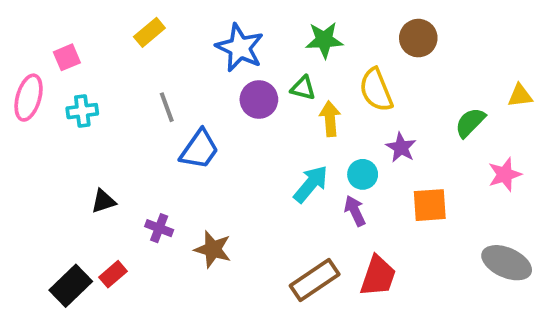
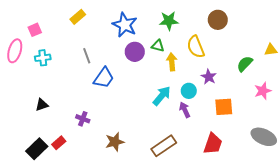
black triangle: (103, 201) -> (42, 105), moved
brown star: (213, 249) -> (115, 142), moved, turned -30
red trapezoid: (378, 276) -> (213, 144), moved

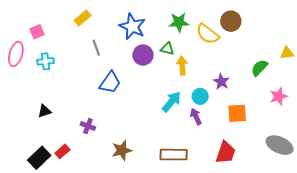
yellow semicircle: (196, 47) -> (208, 34), moved, turned -30
gray line: (87, 56) -> (96, 48), moved
brown rectangle: (164, 146) -> (174, 155), turned 35

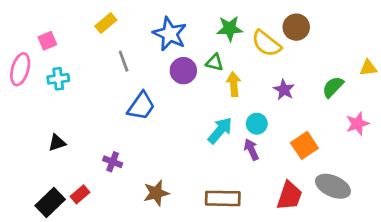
purple star: (221, 82) -> (284, 90), moved
orange square: (237, 113) -> (304, 145), turned -30
gray ellipse: (280, 145) -> (333, 186), moved

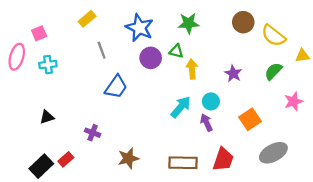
yellow semicircle: (266, 43) -> (273, 36), moved
gray ellipse: (333, 186) -> (273, 153), turned -52
red trapezoid: (289, 196) -> (223, 159), moved

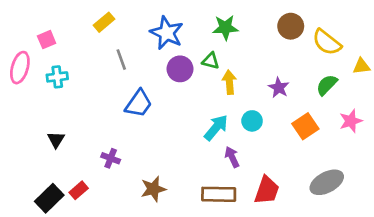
black triangle: (47, 117) -> (56, 140), turned -40
orange square: (250, 119) -> (305, 126), moved
purple arrow: (206, 123) -> (232, 157), moved

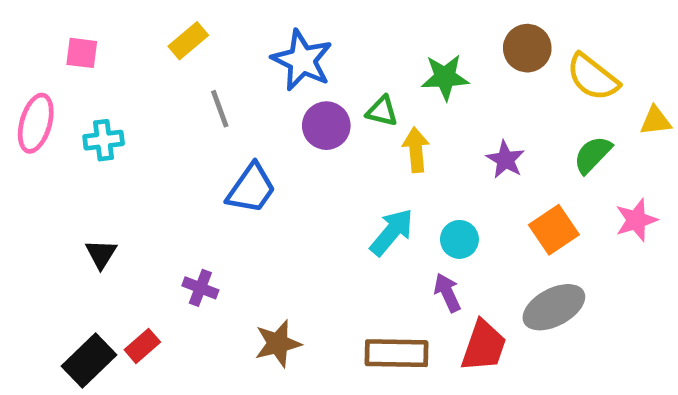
green star: (225, 28) -> (445, 77), moved
pink square: (47, 40) -> (82, 53), moved, turned 30
cyan circle: (252, 121) -> (459, 239), moved
purple arrow: (232, 157) -> (447, 293), moved
gray ellipse: (327, 182) -> (554, 307), moved

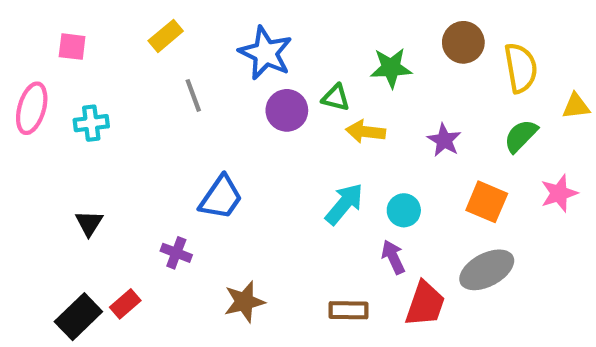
yellow semicircle: (593, 77) -> (521, 68), turned -138
yellow arrow: (416, 150) -> (366, 132), turned -78
blue trapezoid: (251, 189) -> (221, 198), moved
orange square: (554, 230) -> (487, 202), turned -33
brown rectangle: (397, 353) -> (348, 310), size x0.7

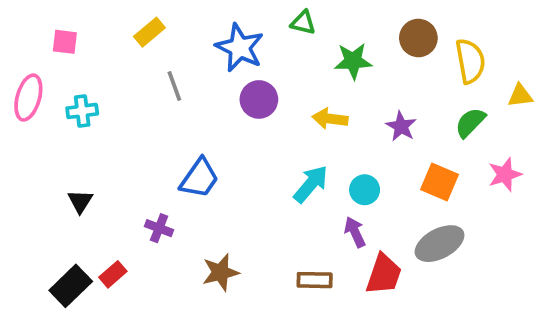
green triangle: (336, 98) -> (303, 23), moved

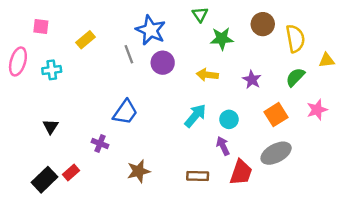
green triangle: (303, 23) -> (200, 14), moved, turned 42
yellow rectangle: (149, 32) -> (85, 40), moved
gray line: (174, 86) -> (129, 54), moved
orange square: (440, 182) -> (276, 115), turned 35

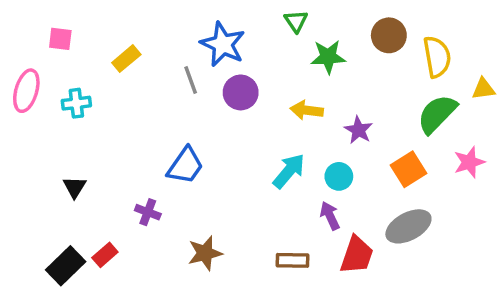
green semicircle: (295, 77) -> (437, 114), size x1.4
purple star: (252, 80) -> (358, 130), moved

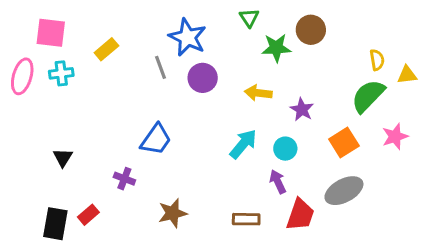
brown circle: (389, 35) -> (311, 30), moved
pink square: (60, 39) -> (51, 33), size x1.5
yellow semicircle: (437, 57) -> (377, 60), moved, size x0.6
cyan cross: (76, 103) -> (61, 73), moved
black rectangle: (66, 266) -> (55, 224), turned -36

